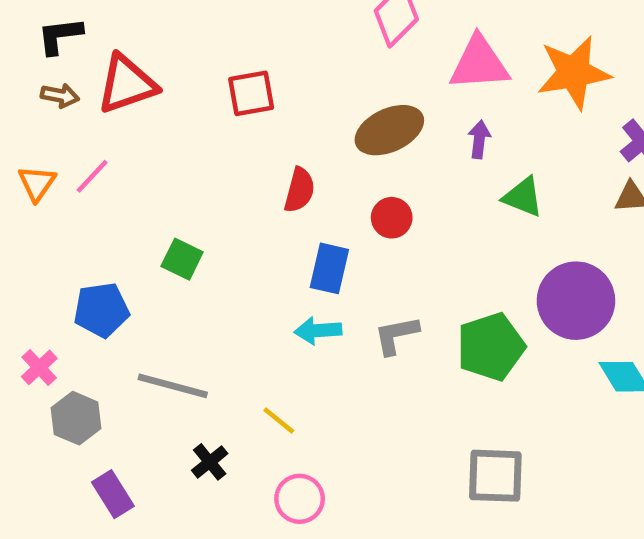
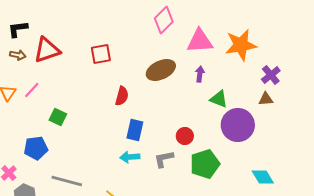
red circle: (392, 218) -> (185, 136), moved
green square: (182, 259) -> (58, 117), moved
purple circle: (576, 301) -> (238, 125), moved

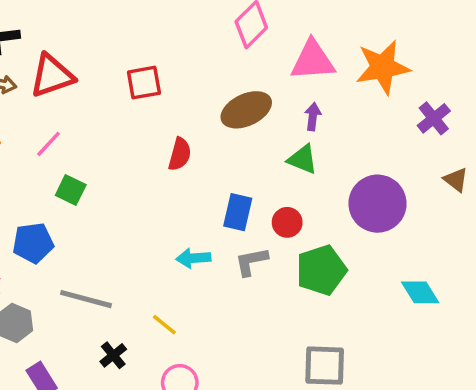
pink line: (32, 90) -> (48, 144), moved
green triangle: (219, 99) -> (302, 159), moved
brown triangle: (266, 99) -> (456, 180), moved, turned 42
blue rectangle: (135, 130) -> (238, 212), moved

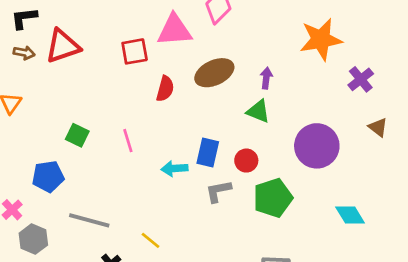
pink triangle: (313, 60) -> (174, 30), moved
pink line: (48, 144) -> (128, 141), moved, turned -60
red semicircle: (180, 154) -> (165, 89), moved
cyan arrow: (193, 258) -> (174, 169), moved

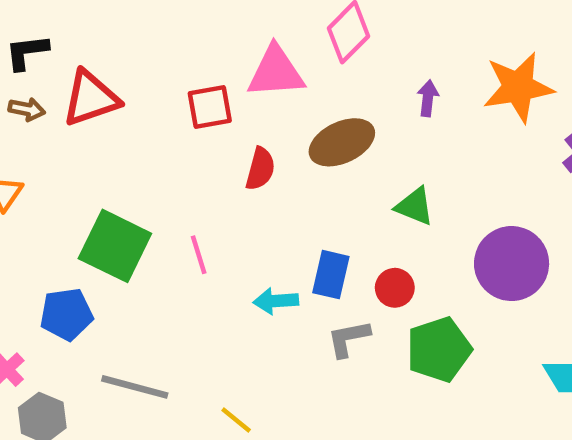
purple arrow: (266, 78) -> (428, 98), moved
green square: (77, 135) -> (115, 246), size x1.8

